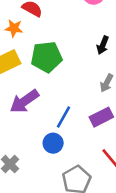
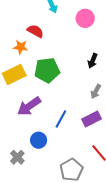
blue circle: (53, 143) -> (39, 140), moved

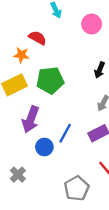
purple arrow: (29, 106) -> (31, 119), turned -35
blue circle: (39, 140) -> (44, 147), moved

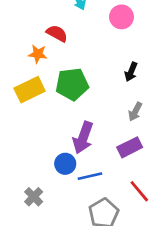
purple arrow: (31, 119) -> (83, 138), moved
blue line: (65, 133) -> (90, 176), moved, turned 48

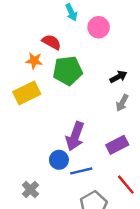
pink circle: (121, 17) -> (99, 27), moved
black arrow: (131, 72) -> (118, 77), turned -140
green pentagon: (72, 84) -> (68, 71), moved
gray arrow: (135, 112) -> (122, 103), moved

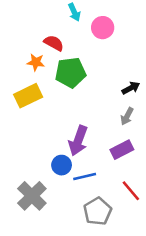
black arrow: (118, 77) -> (131, 88), moved
gray arrow: (122, 103) -> (127, 116), moved
gray cross: (30, 190) -> (32, 196), size x1.6

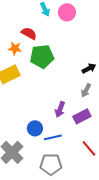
pink circle: (103, 28) -> (67, 12), moved
purple arrow: (78, 141) -> (60, 109), moved, size x0.7
gray pentagon: (97, 211) -> (51, 164), moved, turned 30

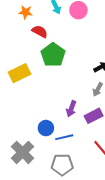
orange star: (15, 48) -> (26, 12), moved
green pentagon: (42, 56) -> (53, 55), turned -30

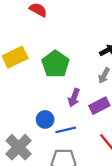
green pentagon: (53, 55) -> (55, 64), moved

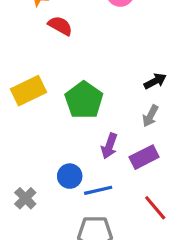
gray cross: (19, 147) -> (25, 198), moved, size x0.6

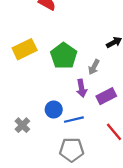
gray arrow: (150, 116) -> (94, 67), moved
purple arrow: (109, 146) -> (82, 88), turned -30

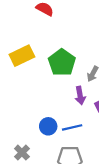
blue circle: (54, 110) -> (48, 126), moved
gray cross: (22, 125) -> (22, 153), moved

